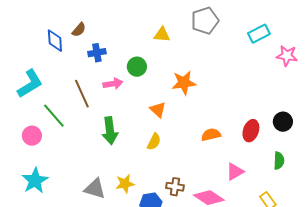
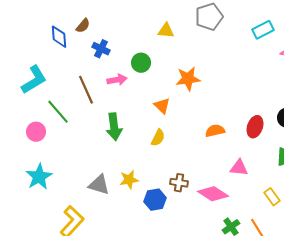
blue cross: (97, 53) -> (101, 49), turned 36
pink triangle: (235, 172) -> (239, 168), turned 36

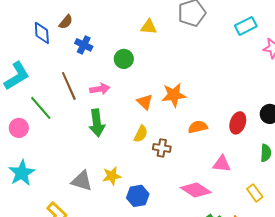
orange star: (188, 79) -> (174, 95), moved
pink arrow: (117, 80) -> (100, 89), moved
brown cross: (179, 183) -> (162, 148), moved

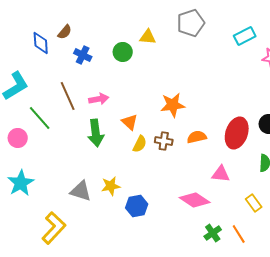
green circle: (124, 59) -> (123, 52), moved
orange triangle: (145, 102) -> (130, 122), moved
red ellipse: (238, 123) -> (237, 133), size x1.4
brown cross: (162, 148) -> (164, 141), moved

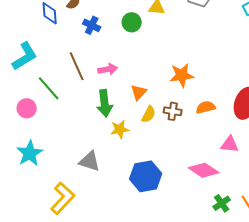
orange triangle: (130, 122) -> (139, 92), turned 30
yellow star: (111, 186) -> (120, 129), moved
blue hexagon: (137, 206) -> (146, 176), size x1.4

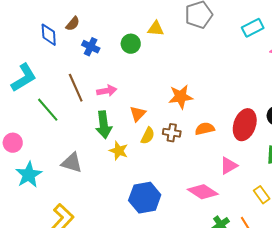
pink circle: (27, 108) -> (13, 143), moved
yellow star: (120, 129) -> (119, 151), turned 30
pink triangle: (230, 144) -> (229, 166), turned -36
gray triangle: (90, 161) -> (72, 163), moved

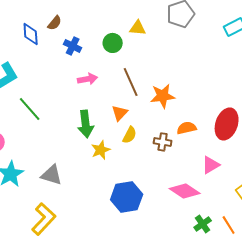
brown line: (76, 88) -> (131, 82), moved
pink arrow: (107, 91) -> (88, 79), moved
brown cross: (172, 133) -> (163, 142), moved
yellow star: (119, 151) -> (101, 150), turned 30
gray triangle: (72, 163) -> (52, 175), moved

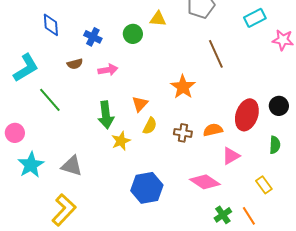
brown semicircle: (55, 23) -> (75, 64), moved, turned 35
brown line: (131, 82) -> (216, 54), moved
orange star: (163, 96) -> (183, 87), turned -30
orange semicircle: (187, 128) -> (213, 130), moved

